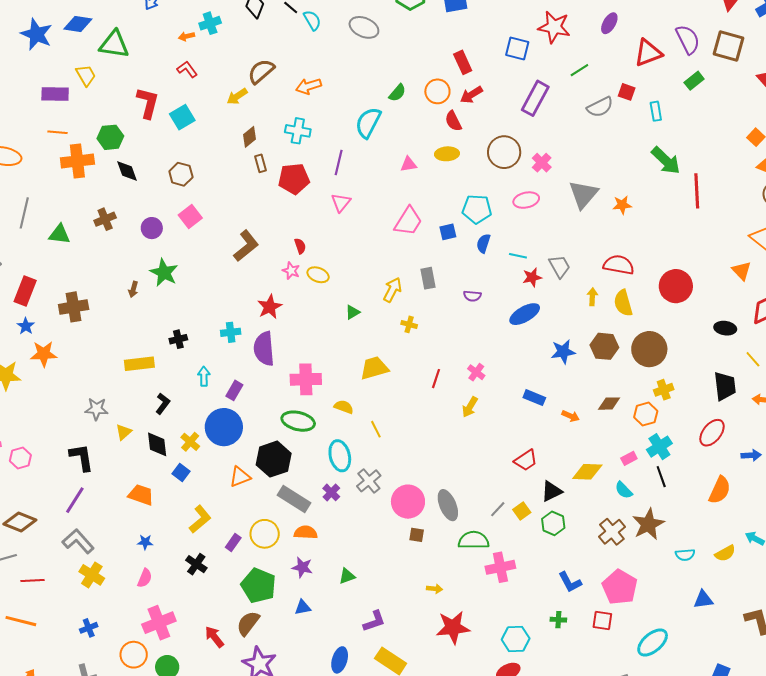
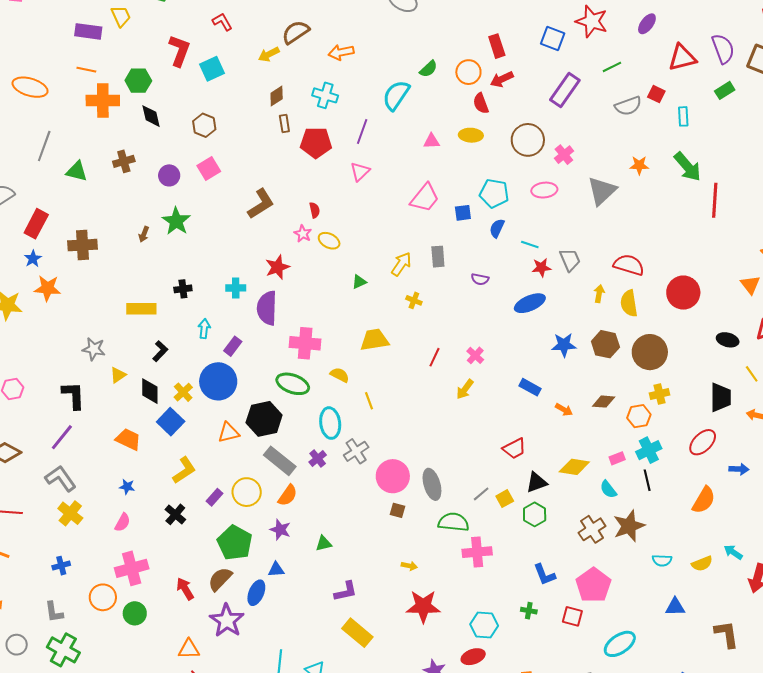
orange star: (622, 205) -> (639, 165), moved
blue square: (181, 472) -> (171, 422), size x1.5
orange semicircle: (306, 532) -> (288, 495), turned 115
blue ellipse: (340, 660) -> (256, 593), moved

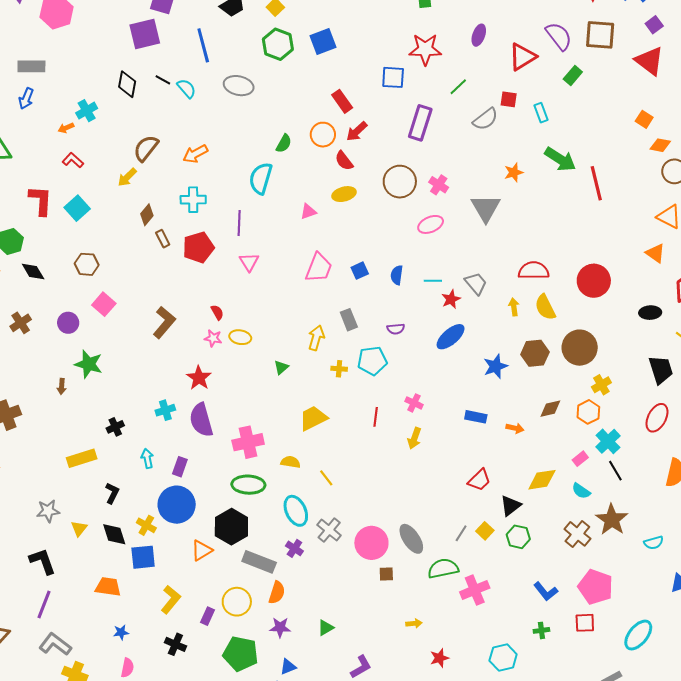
cyan pentagon: (494, 193) -> (372, 361), moved
blue square: (171, 422) -> (143, 557), turned -32
red star: (423, 606) -> (439, 658), size x0.6

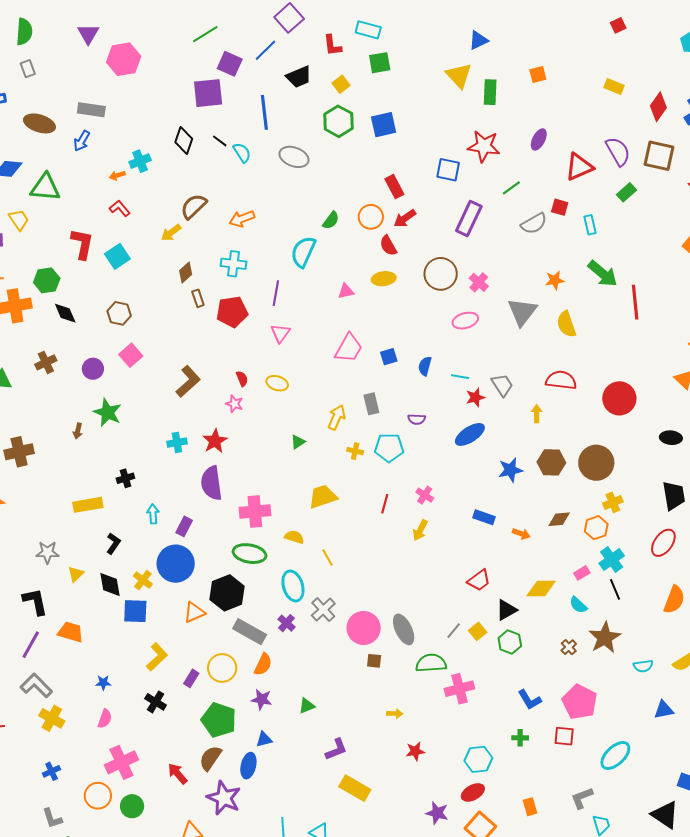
yellow semicircle: (545, 307) -> (566, 324), moved
yellow ellipse: (240, 337) -> (277, 383), moved
cyan cross: (165, 410) -> (177, 443), moved
brown cross: (577, 534) -> (569, 647), size x0.6
orange trapezoid: (108, 587) -> (71, 632), moved

